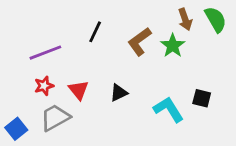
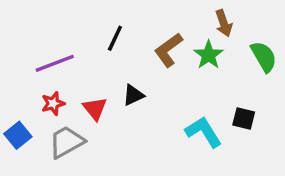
green semicircle: (216, 19) -> (264, 57), moved
black triangle: (119, 93) -> (133, 95), moved
blue square: (16, 129) -> (18, 135), moved

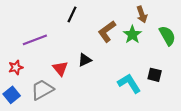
black line: (115, 38) -> (72, 14), moved
red star: (53, 103) -> (16, 67), moved
blue square: (18, 135) -> (12, 95), moved

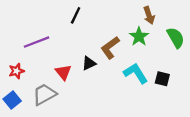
brown L-shape: (107, 31) -> (110, 48), moved
cyan L-shape: (129, 83) -> (136, 73), moved

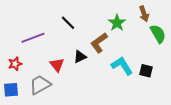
black line: (76, 15) -> (68, 23), moved, turned -70
brown arrow: (149, 15) -> (144, 14), moved
green star: (139, 37) -> (117, 23), moved
blue square: (12, 100) -> (11, 90), turned 35

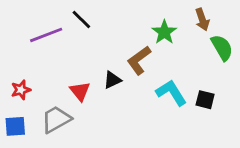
black line: (68, 23) -> (81, 20), moved
purple line: (33, 38) -> (46, 35), moved

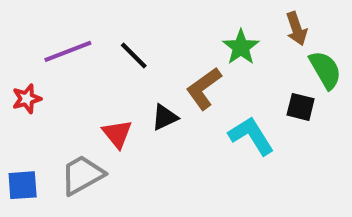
black line: (81, 20) -> (134, 55), moved
red star: (21, 90) -> (27, 99), moved
black square: (205, 100) -> (301, 107), moved

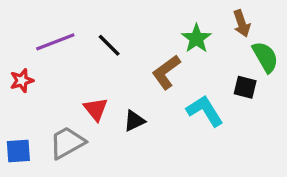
black triangle: (165, 117) -> (134, 121), moved

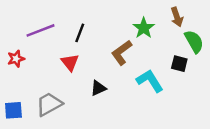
black line: (109, 45) -> (80, 33), turned 66
red triangle: (96, 109) -> (70, 62), moved

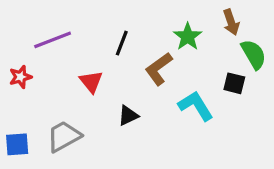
black line: (80, 33) -> (122, 43), moved

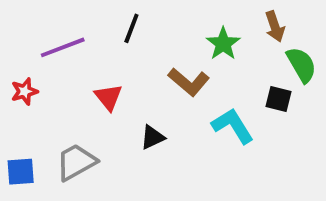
black line: (122, 43) -> (131, 28), moved
brown L-shape: (159, 69) -> (189, 82), turned -104

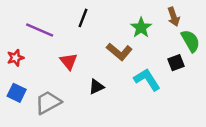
purple line: (63, 47) -> (40, 30), turned 44
black square: (279, 99) -> (176, 63), turned -35
blue square: (21, 172) -> (17, 93), moved, turned 30

